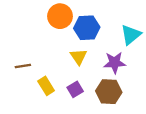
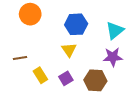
orange circle: (60, 16) -> (30, 14), moved
purple star: (115, 63) -> (113, 57), moved

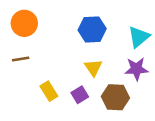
orange circle: (30, 14) -> (24, 23), moved
yellow triangle: (69, 50) -> (93, 68), moved
brown line: (20, 58) -> (21, 59), moved

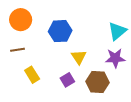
blue hexagon: (92, 29) -> (60, 31), moved
yellow rectangle: (49, 91) -> (32, 75), moved

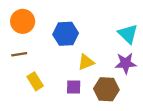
cyan triangle: (117, 31) -> (128, 34), turned -36
yellow triangle: (79, 57) -> (86, 62), turned 42
purple square: (67, 80) -> (74, 87), turned 32

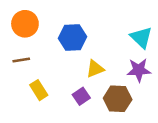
purple square: (74, 87) -> (81, 96), turned -35

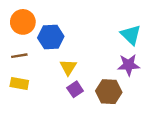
blue hexagon: (73, 38) -> (51, 37), moved
yellow triangle: (95, 69) -> (68, 67), moved, turned -36
yellow rectangle: (39, 90) -> (19, 84), moved, turned -48

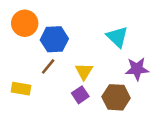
cyan triangle: (131, 35) -> (117, 37), moved
brown line: (19, 56) -> (48, 66), moved, turned -42
yellow triangle: (68, 67) -> (84, 71), moved

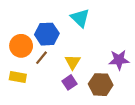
orange circle: (25, 23) -> (21, 46), moved
cyan triangle: (117, 37) -> (80, 18), moved

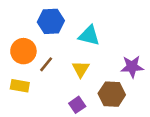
cyan triangle: (80, 18) -> (89, 36), moved, turned -30
blue hexagon: (47, 34) -> (51, 21), moved
purple square: (69, 82) -> (77, 105), moved

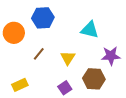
cyan triangle: (89, 36) -> (90, 30), moved
orange circle: (23, 51) -> (14, 33), moved
yellow rectangle: (20, 86) -> (20, 85), moved, turned -35

